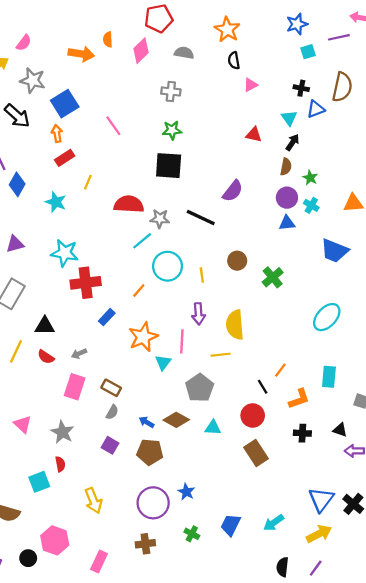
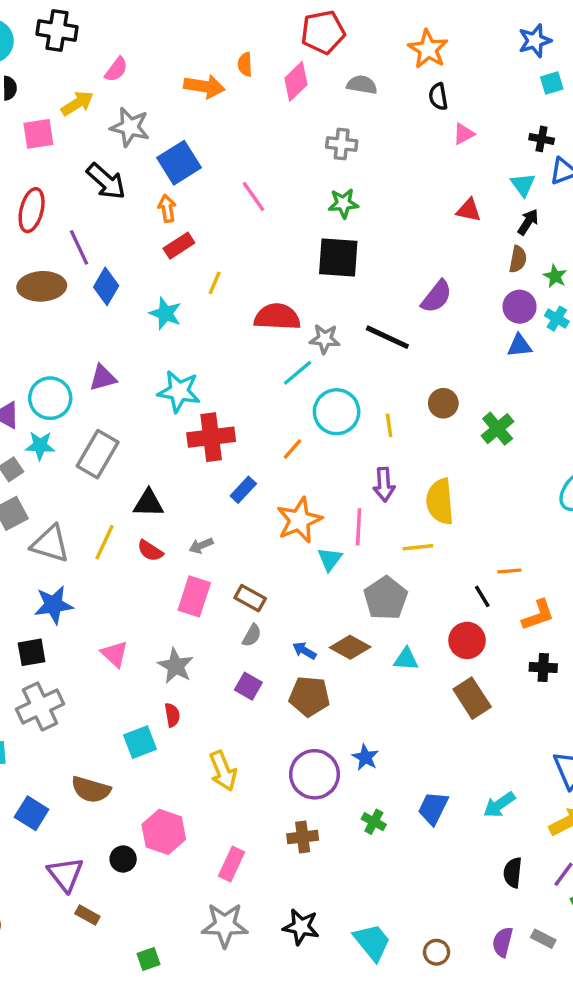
orange line: (280, 370) -> (509, 571), turned 48

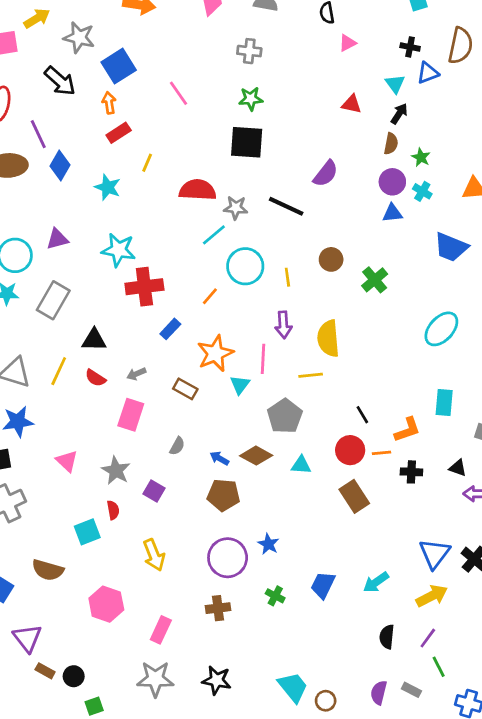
orange line: (509, 571) -> (381, 453), moved
brown rectangle: (250, 598) -> (185, 389), moved
purple square: (248, 686) -> (154, 491), moved
black circle: (123, 859) -> (74, 676), moved
cyan trapezoid: (372, 942) -> (293, 687), moved

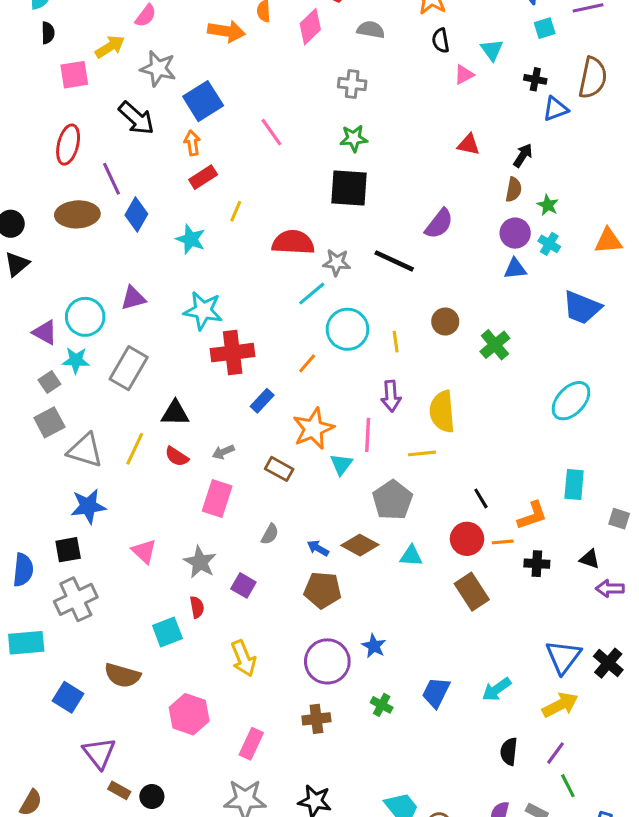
cyan triangle: (395, 84) -> (492, 50), moved

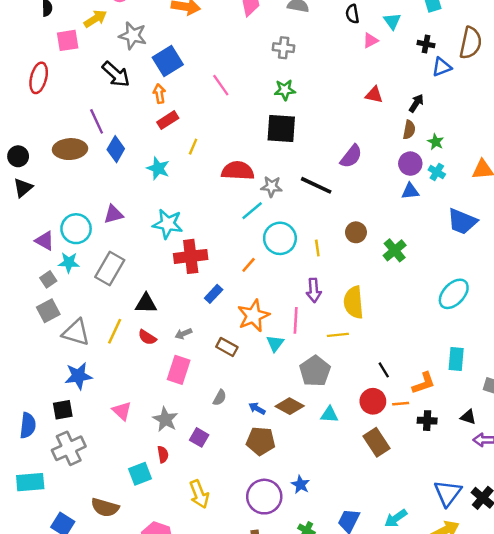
red ellipse: (68, 145) -> (39, 78), moved

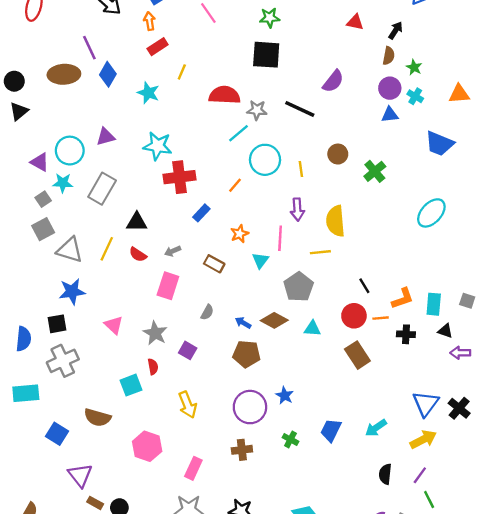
orange star: (253, 316) -> (240, 234), size x0.6
cyan rectangle: (456, 359) -> (434, 304), moved

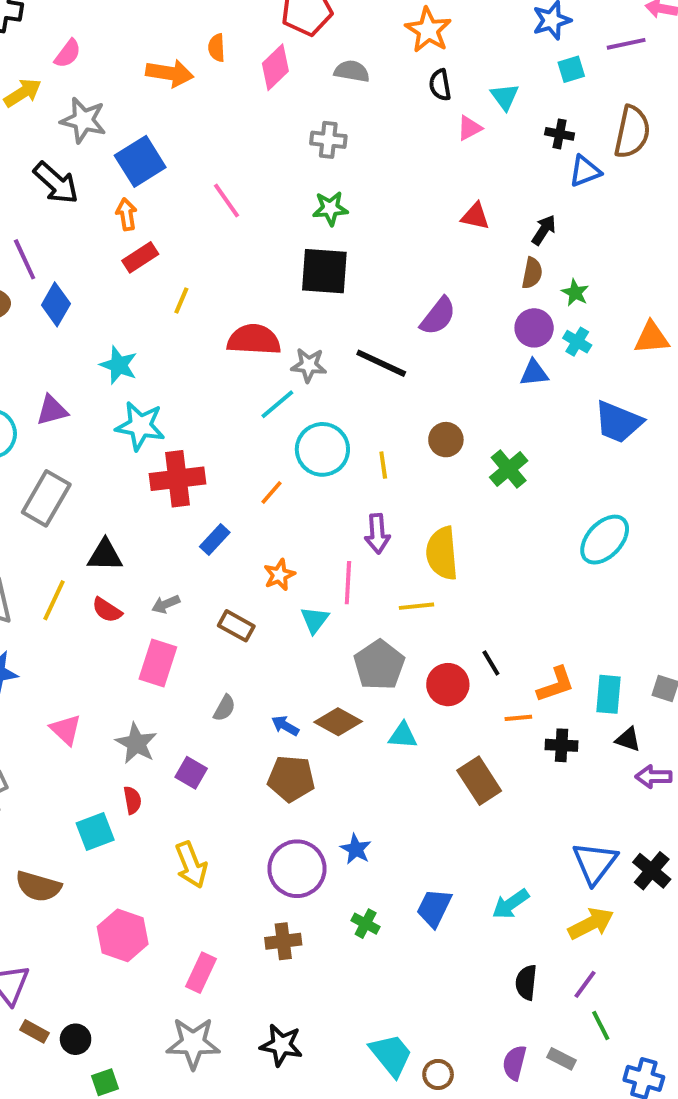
cyan star: (148, 93) -> (119, 365), moved
red circle: (354, 316) -> (448, 685), moved

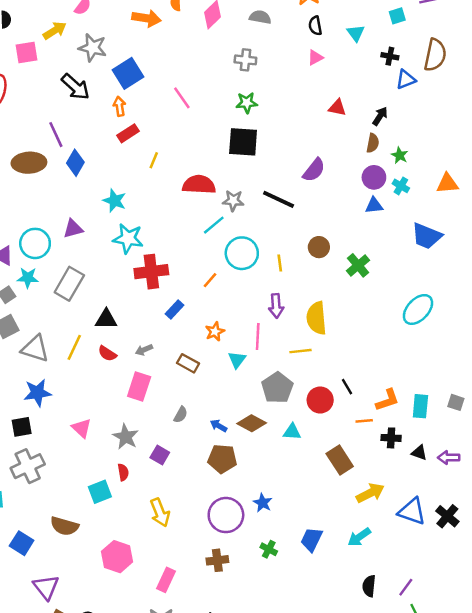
pink triangle: (469, 128) -> (315, 57), moved
black triangle: (628, 739) -> (419, 453), moved
blue triangle: (595, 863) -> (412, 511), turned -48
yellow arrow: (591, 924) -> (370, 493), moved

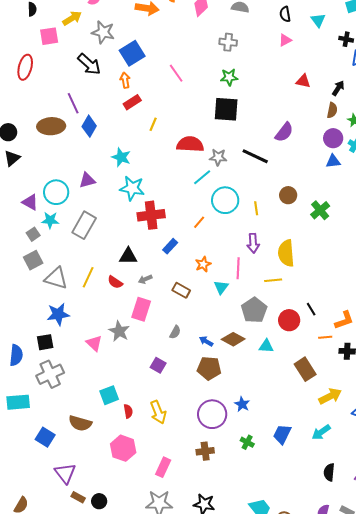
black triangle: (106, 319) -> (128, 256), moved
gray star: (126, 437) -> (119, 331), moved
red semicircle: (123, 472) -> (128, 411), moved

